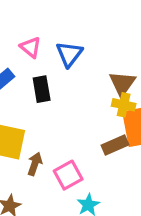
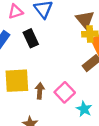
pink triangle: (31, 47) -> (16, 12), turned -42

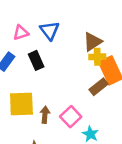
brown triangle: (85, 20) -> (93, 42), turned 36

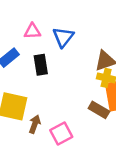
brown rectangle: (99, 87) -> (99, 110), turned 54

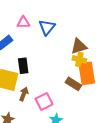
black rectangle: (41, 65) -> (23, 66), moved

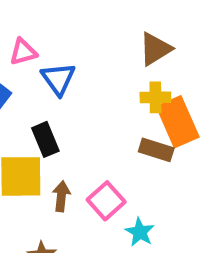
blue triangle: (47, 27) -> (58, 79), moved
brown triangle: (79, 46) -> (155, 49), moved

